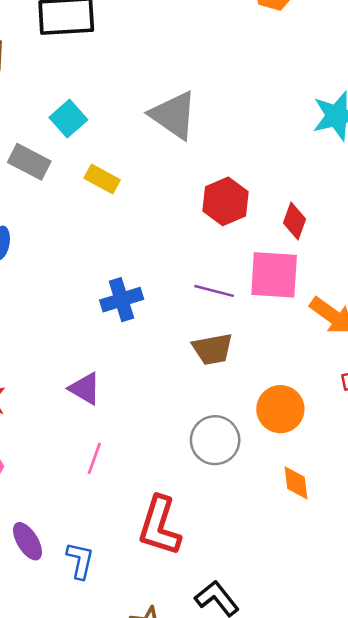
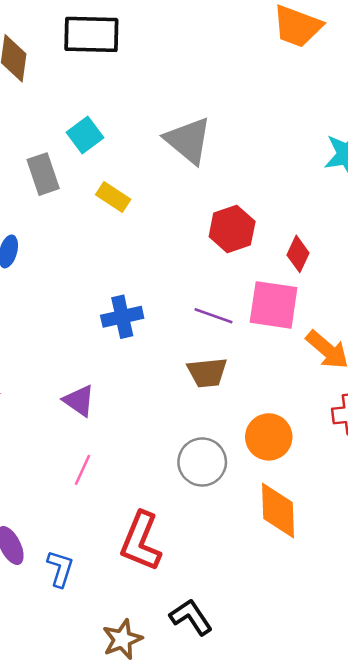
gray rectangle: (29, 162) -> (43, 174), turned 39
orange diamond: (296, 483) -> (278, 511), size x1.6

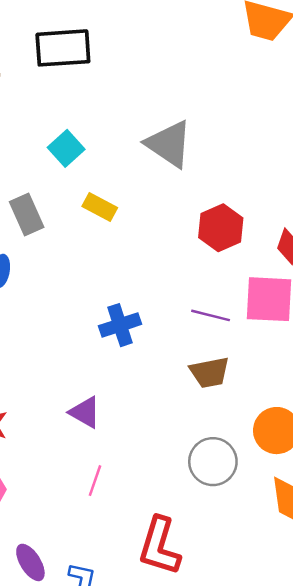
gray rectangle: (43, 174) -> (27, 214), moved

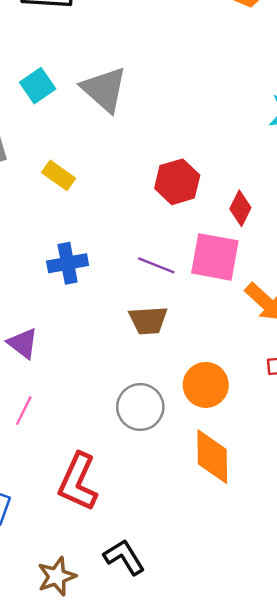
gray triangle: (169, 144) -> (104, 89), moved
yellow rectangle: (100, 207) -> (59, 175), moved

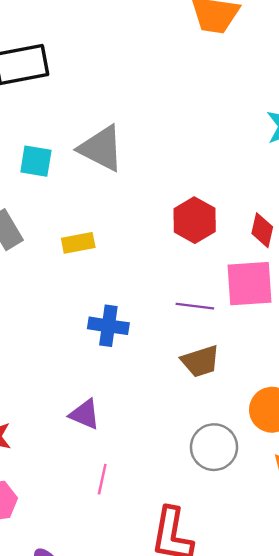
cyan square: (38, 86) -> (36, 161), turned -32
yellow rectangle: (59, 175) -> (78, 243), turned -32
blue cross: (68, 263) -> (108, 326), turned 33

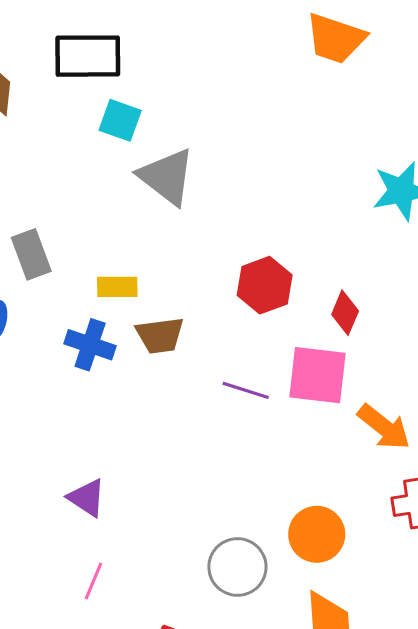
cyan square: (36, 161) -> (120, 120), moved
blue cross: (108, 326) -> (90, 345), moved
brown trapezoid: (200, 361) -> (160, 335), moved

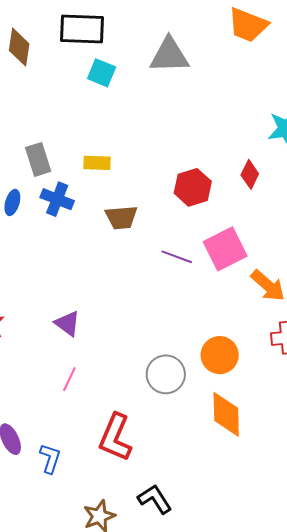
gray triangle: (167, 177) -> (169, 55), moved, turned -42
yellow rectangle: (117, 287) -> (97, 163), moved
red diamond: (345, 313) -> (250, 174), moved
blue cross: (90, 345) -> (57, 199), moved
pink square: (317, 375) -> (225, 249), turned -36

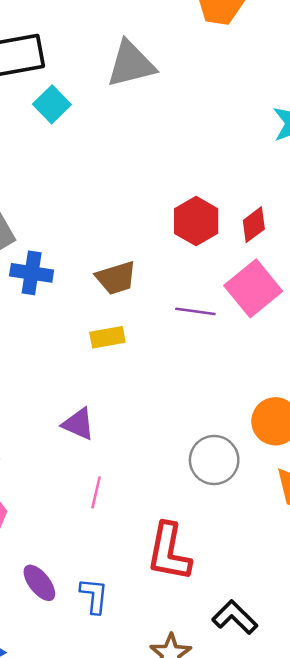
cyan square: (102, 73) -> (52, 104), turned 36
yellow rectangle: (97, 163) -> (107, 337), moved
red diamond: (250, 174) -> (254, 225), moved, turned 40

